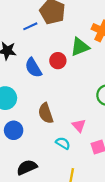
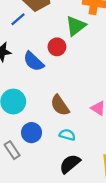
cyan semicircle: (63, 143) -> (67, 135), moved
black semicircle: (27, 167) -> (70, 164), moved

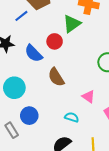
brown semicircle: (60, 105) -> (56, 77), moved
cyan semicircle: (67, 135) -> (72, 117), moved

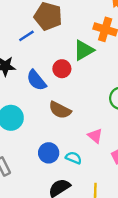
brown semicircle: (56, 77) -> (60, 110), turned -36
blue circle: (29, 116) -> (49, 153), moved

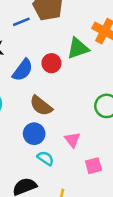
blue semicircle: (36, 80) -> (23, 70), turned -115
blue circle: (49, 153) -> (34, 134), moved

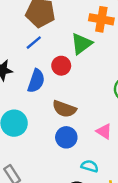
blue line: (21, 22) -> (34, 43), moved
cyan semicircle: (45, 158) -> (90, 166), moved

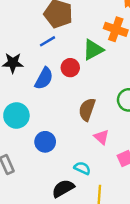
brown semicircle: (64, 109) -> (87, 110), moved, turned 80
blue circle: (66, 137) -> (45, 142), moved

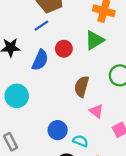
green triangle: (93, 50) -> (94, 40), moved
blue circle: (45, 142) -> (58, 130), moved

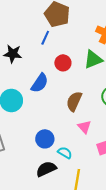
blue line: (41, 26) -> (45, 38), turned -40
blue semicircle: (40, 60) -> (40, 83), moved

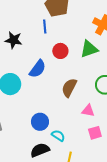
blue line: (45, 38) -> (45, 26), turned -32
pink triangle: (84, 127) -> (88, 111), moved, turned -40

